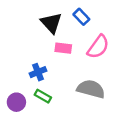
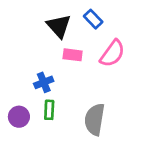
gray semicircle: (91, 89) -> (95, 119), moved, turned -96
green rectangle: (43, 96) -> (49, 110), turned 63

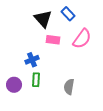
gray semicircle: (95, 119) -> (69, 87), size x0.7

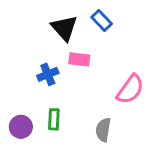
pink semicircle: (82, 39) -> (130, 89), moved
blue cross: (32, 60) -> (48, 74), moved

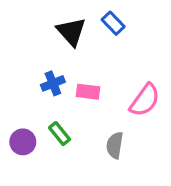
pink rectangle: (79, 59) -> (88, 92), moved
green rectangle: (54, 119) -> (60, 134), turned -42

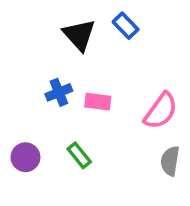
green rectangle: (60, 134) -> (79, 155), moved
gray semicircle: (115, 145) -> (170, 161), moved

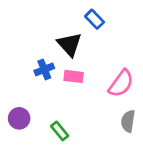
black triangle: (79, 35) -> (69, 44), moved
green rectangle: (79, 155) -> (60, 131), moved

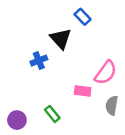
pink rectangle: (74, 76) -> (83, 91), moved
purple circle: (19, 118) -> (17, 120), moved

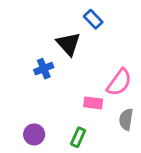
green rectangle: (52, 114) -> (78, 137), moved, turned 63
purple circle: (17, 120) -> (34, 134), moved

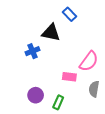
black triangle: (68, 44) -> (51, 33), turned -36
purple circle: (34, 134) -> (36, 95), moved

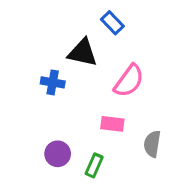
blue cross: (33, 51) -> (53, 82), turned 32
pink semicircle: (89, 61) -> (129, 81), moved

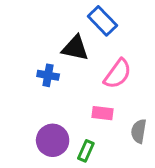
blue rectangle: (112, 23) -> (102, 21), size x1.4
purple circle: (58, 154) -> (53, 140), size x1.4

